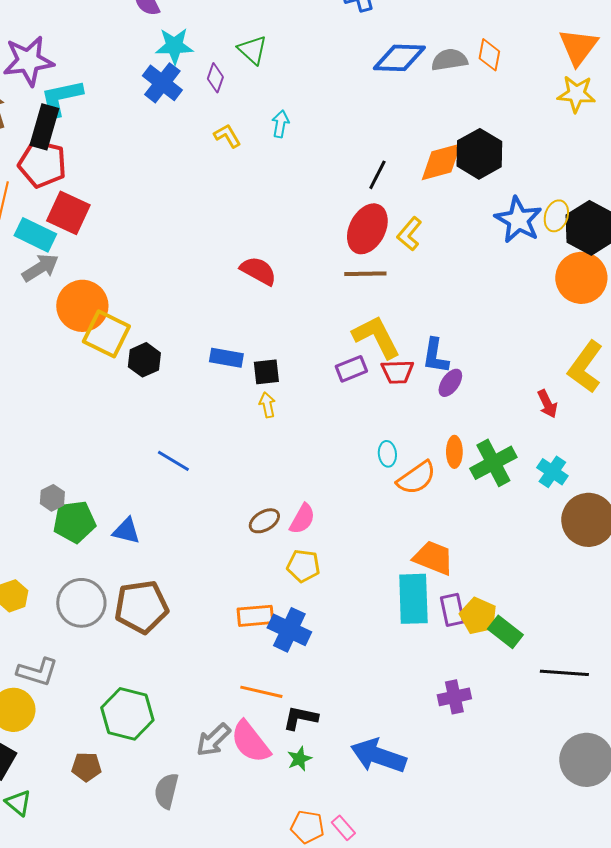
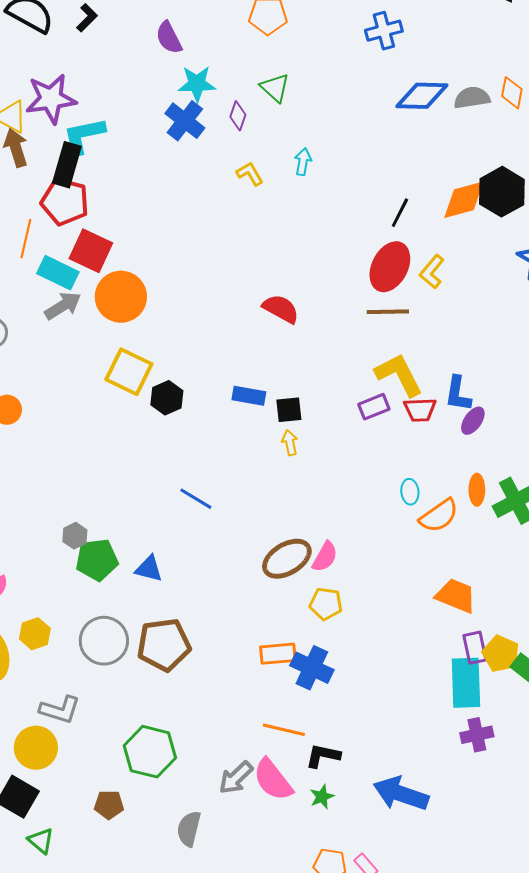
orange circle: (82, 306) -> (121, 297), moved
brown ellipse: (264, 521) -> (287, 559), size x1.6
cyan rectangle: (413, 599) -> (466, 683), moved

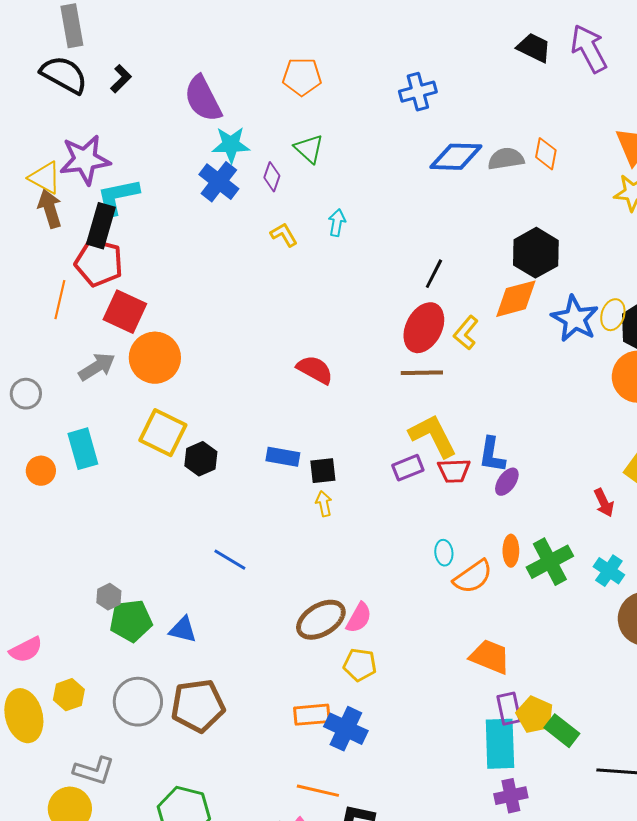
purple semicircle: (169, 38) -> (203, 99), size x1.4
orange diamond: (464, 200) -> (516, 299), moved
cyan rectangle: (58, 273) -> (83, 449), moved, turned 48

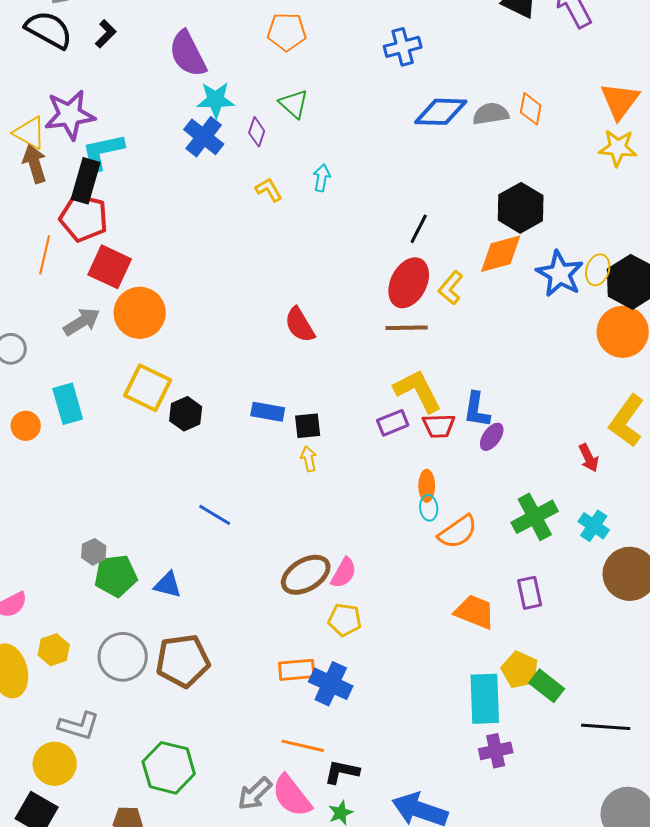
red semicircle: (315, 370) -> (300, 325), turned -150
orange ellipse: (511, 551) -> (427, 486), moved
purple rectangle: (509, 709) -> (530, 593), moved

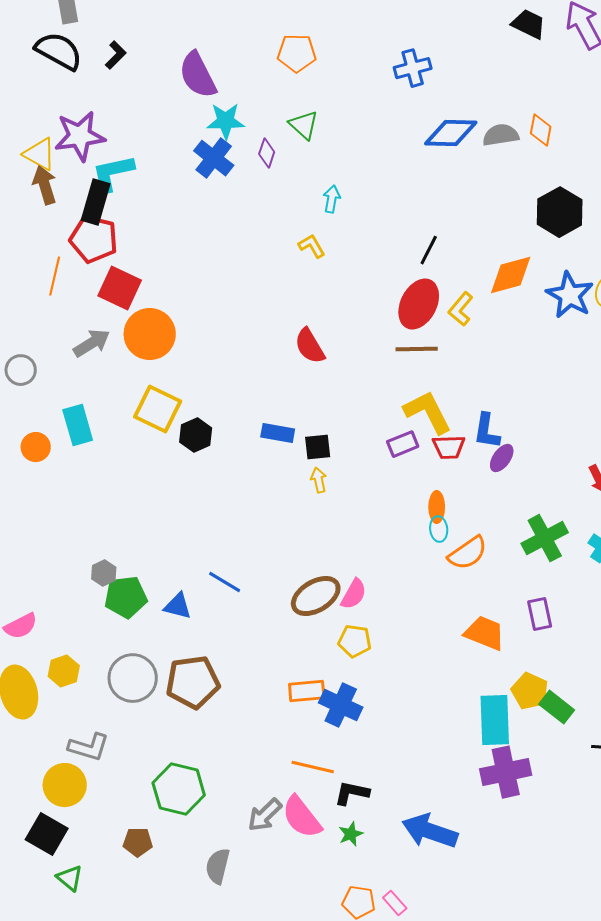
yellow L-shape: (269, 190) -> (312, 246), moved
black hexagon: (521, 208) -> (560, 212), moved
blue line: (215, 515) -> (225, 582), moved
purple cross: (496, 751) -> (506, 772), size x1.5

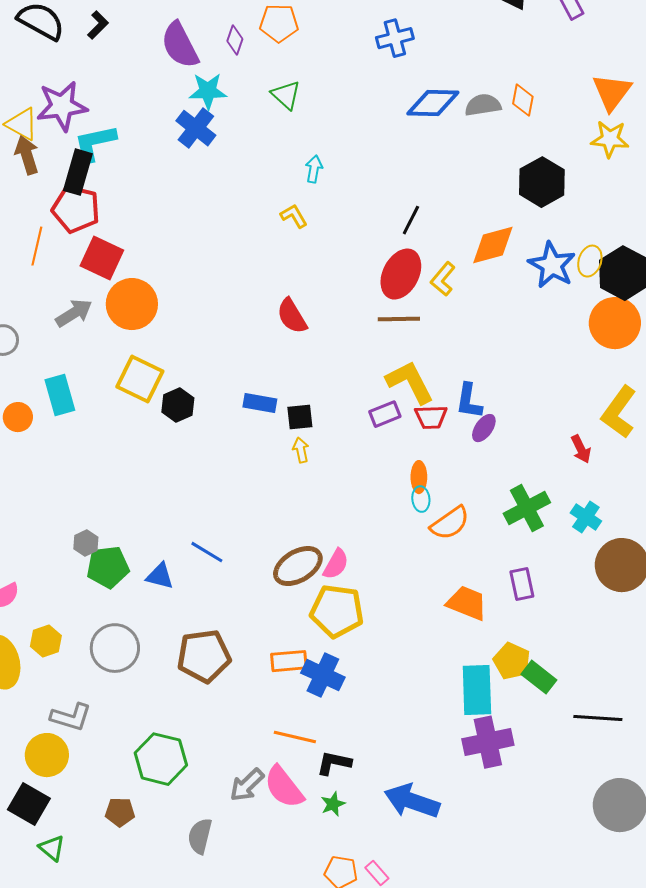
purple diamond: (267, 153) -> (235, 40), moved
yellow pentagon: (355, 641) -> (337, 611), size x1.6
brown pentagon: (193, 682) -> (204, 656), moved

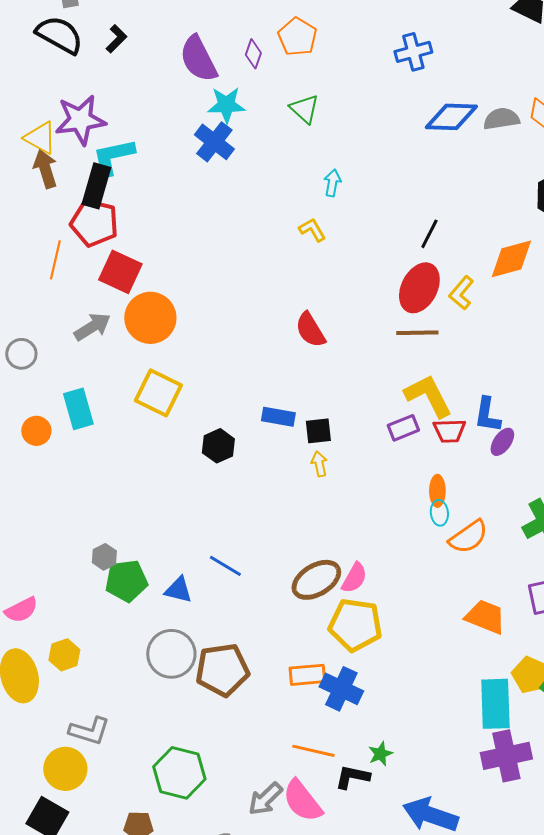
orange pentagon: (279, 23) -> (297, 37), turned 30
black hexagon: (178, 405) -> (218, 446), moved
gray circle: (115, 648) -> (171, 654), moved
green star: (333, 804) -> (380, 754), moved

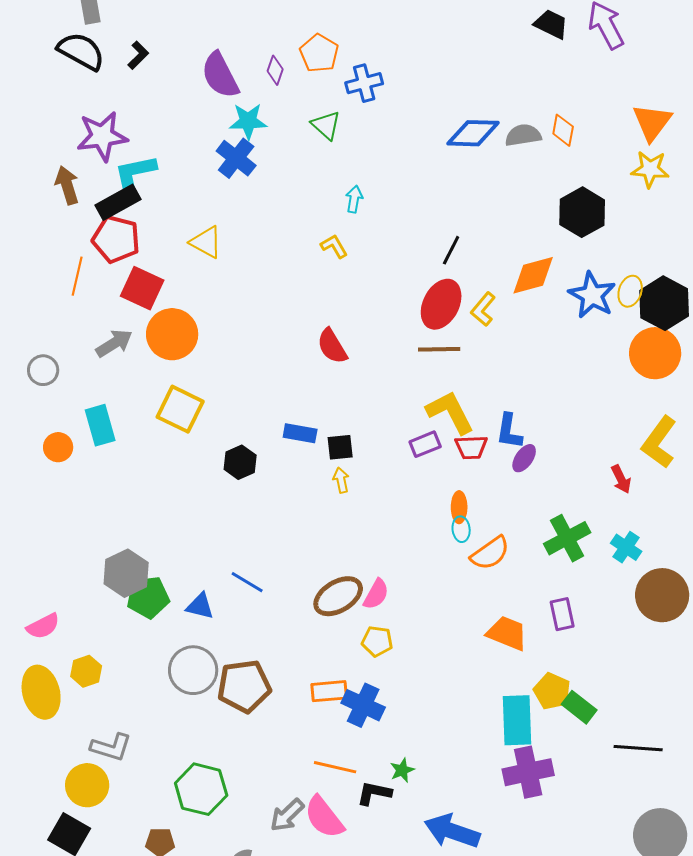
blue cross: (413, 52) -> (364, 83), moved
yellow triangle: (40, 138) -> (206, 242), moved
black rectangle: (96, 186) -> (118, 202), turned 45
gray hexagon: (104, 557) -> (126, 573), size x1.8
yellow pentagon: (355, 625) -> (377, 641), size x0.6

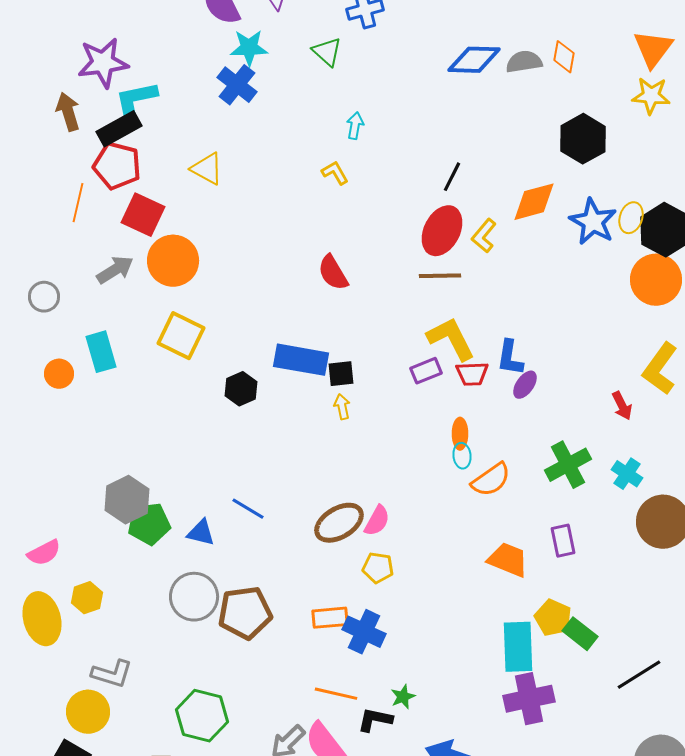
blue rectangle: (300, 433) -> (301, 360), size x1.6
black line: (638, 748) -> (639, 675), turned -36

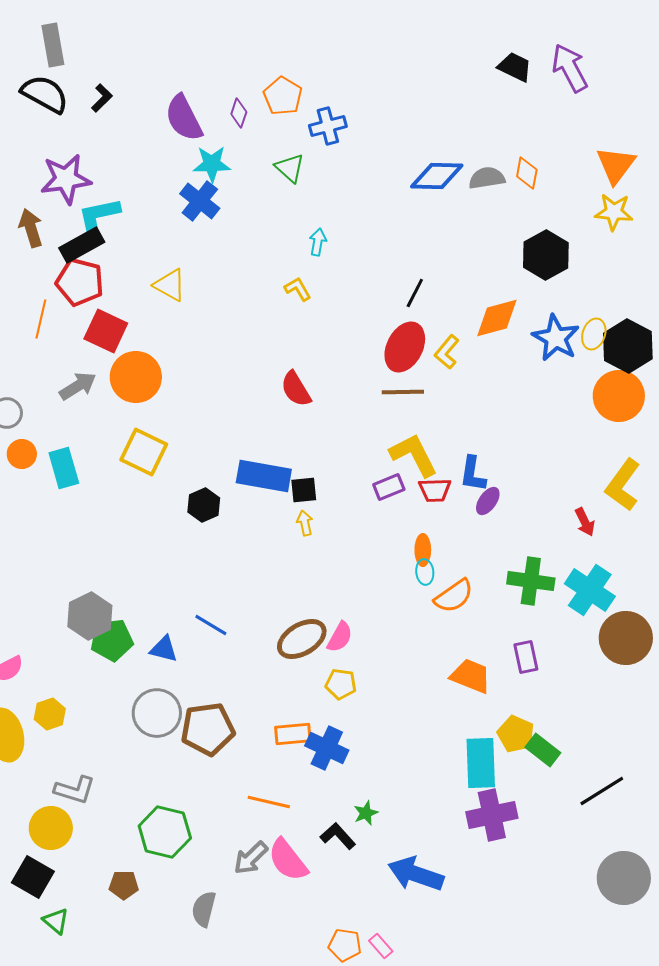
orange circle: (59, 374) -> (22, 454), moved
green cross: (568, 465) -> (531, 581), turned 36
cyan cross: (627, 474) -> (590, 590), size x1.6
orange line: (336, 694) -> (269, 802), moved
black L-shape: (375, 720) -> (338, 836), turned 36

